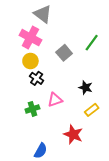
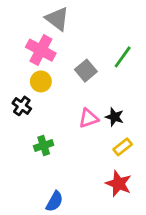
black cross: (37, 78) -> (22, 106), moved
pink triangle: (55, 100) -> (89, 118), moved
red star: (73, 134) -> (119, 184), moved

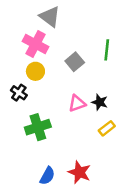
green line: (123, 57) -> (107, 50), turned -30
green cross: (44, 146) -> (38, 127), size x1.5
red star: (119, 184) -> (79, 172), moved

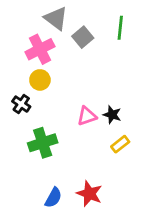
pink cross: (35, 44) -> (40, 49), turned 35
green line: (107, 50) -> (120, 28), moved
gray square: (75, 62) -> (83, 37), moved

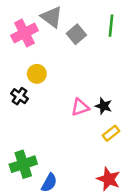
pink cross: (40, 49) -> (24, 33), moved
green cross: (43, 143) -> (23, 164), moved
red star: (89, 194) -> (109, 179), moved

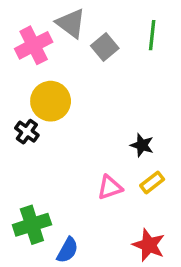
yellow circle: (37, 74) -> (51, 101), size x1.5
pink triangle: (80, 107) -> (110, 187), moved

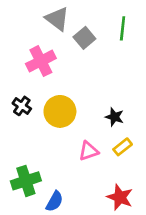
pink cross: (34, 45) -> (41, 61), moved
yellow circle: (51, 101) -> (60, 111), moved

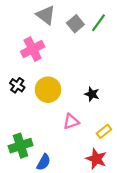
green line: (123, 28) -> (98, 23), turned 30
gray square: (84, 38) -> (75, 24), moved
yellow rectangle: (123, 147) -> (104, 131), moved

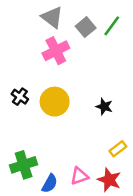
pink cross: (33, 49) -> (56, 51), moved
pink triangle: (71, 121) -> (79, 176), moved

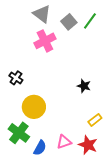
yellow circle: (55, 102) -> (34, 107), moved
green cross: (24, 165) -> (19, 133), turned -35

